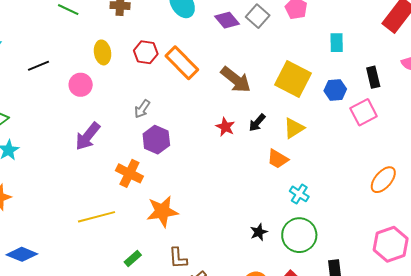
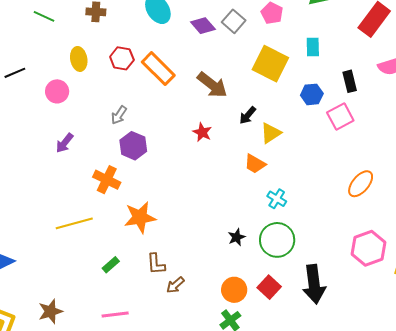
yellow square: (293, 79) -> (270, 64), moved
black arrow: (257, 123) -> (248, 115), moved
purple arrow: (88, 136) -> (65, 143), size x0.7

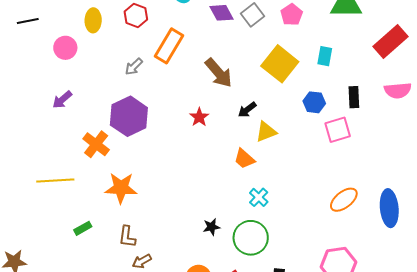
red hexagon: (122, 58) -> (136, 15), moved
orange rectangle: (158, 69) -> (169, 46), turned 64
gray arrow: (119, 115) -> (134, 67), moved
purple hexagon: (133, 146) -> (129, 116), size x1.4

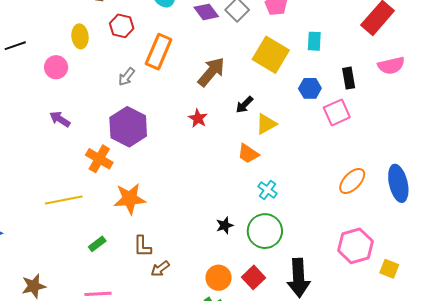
brown arrow: (219, 73) -> (211, 72), turned -92
purple arrow: (62, 100) -> (60, 119), turned 80

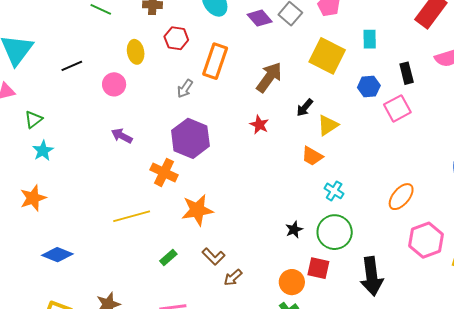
orange ellipse: (352, 181) -> (401, 197), moved
brown L-shape: (142, 246) -> (214, 257), turned -40
red square: (254, 277) -> (318, 268), moved, turned -30

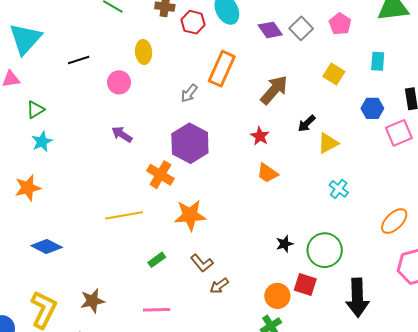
red hexagon: (176, 38) -> (193, 22), moved
yellow square: (327, 56) -> (334, 74), size x0.6
orange trapezoid: (312, 156) -> (267, 173), moved
cyan cross: (334, 191) -> (339, 189), moved

